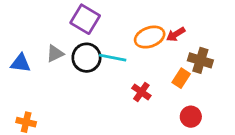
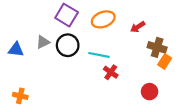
orange ellipse: (150, 37) -> (103, 19), moved
cyan line: (113, 58) -> (99, 55), moved
orange rectangle: (181, 78) -> (165, 61), moved

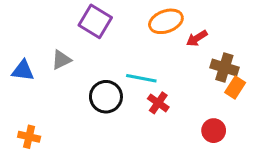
orange ellipse: (103, 19) -> (166, 21), moved
black circle: (68, 45) -> (106, 97), moved

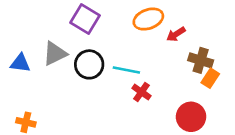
gray triangle: (61, 60) -> (55, 53), size x1.4
black circle: (106, 97) -> (89, 64), moved
red circle: (214, 131) -> (191, 117), size x1.4

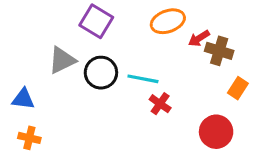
brown cross: (201, 60) -> (219, 51), moved
blue triangle: (20, 63) -> (23, 99), moved

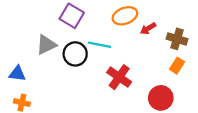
brown cross: (219, 51) -> (177, 39), moved
cyan line: (143, 79) -> (99, 45), moved
red cross: (160, 104) -> (119, 77), size x1.5

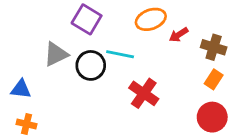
red circle: (161, 98) -> (212, 117), moved

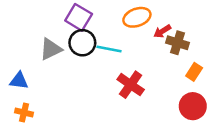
brown cross: (214, 47) -> (178, 43), moved
black circle: (91, 65) -> (82, 43), moved

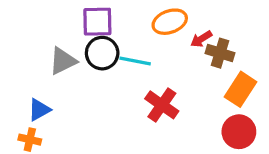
purple square: (79, 17) -> (97, 22), turned -32
orange rectangle: (194, 72) -> (240, 89), size x1.5
blue triangle: (19, 81) -> (39, 110), moved, turned -36

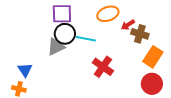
gray triangle: (63, 61) -> (56, 47), moved
blue triangle: (39, 110) -> (25, 70), turned -35

